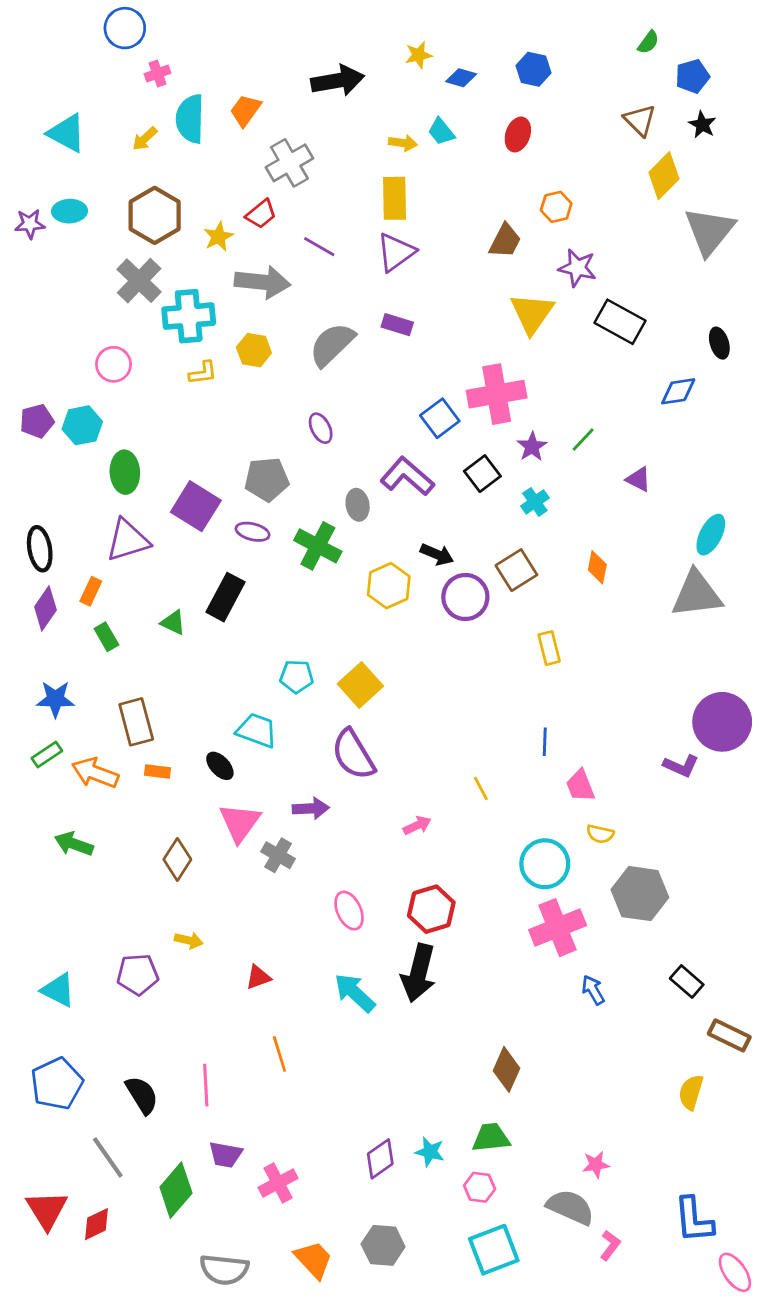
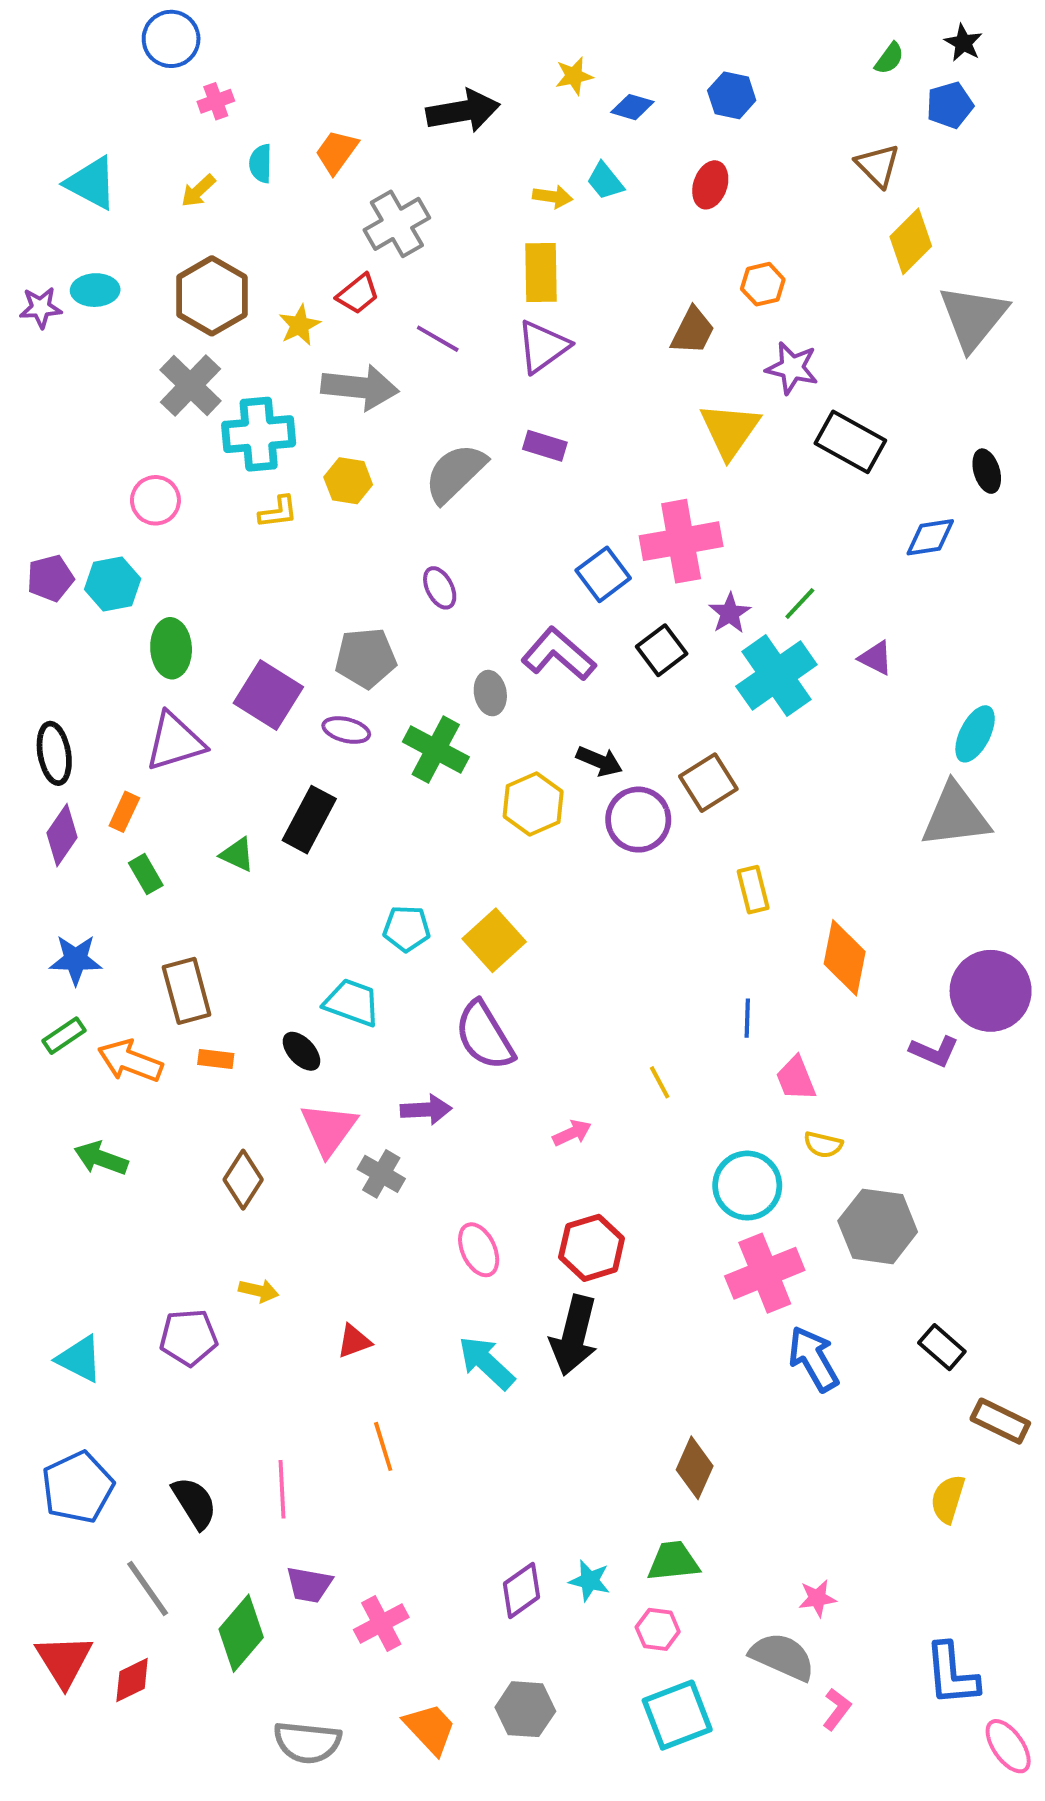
cyan semicircle: (190, 119) -> (261, 164), size x0.6
black star: (702, 125) -> (963, 43), moved
cyan cross: (535, 502) -> (776, 676), moved, size x2.0
orange diamond: (597, 567) -> (845, 958), moved, size x1.6
blue arrow: (593, 990) -> (813, 1359), size x1.6

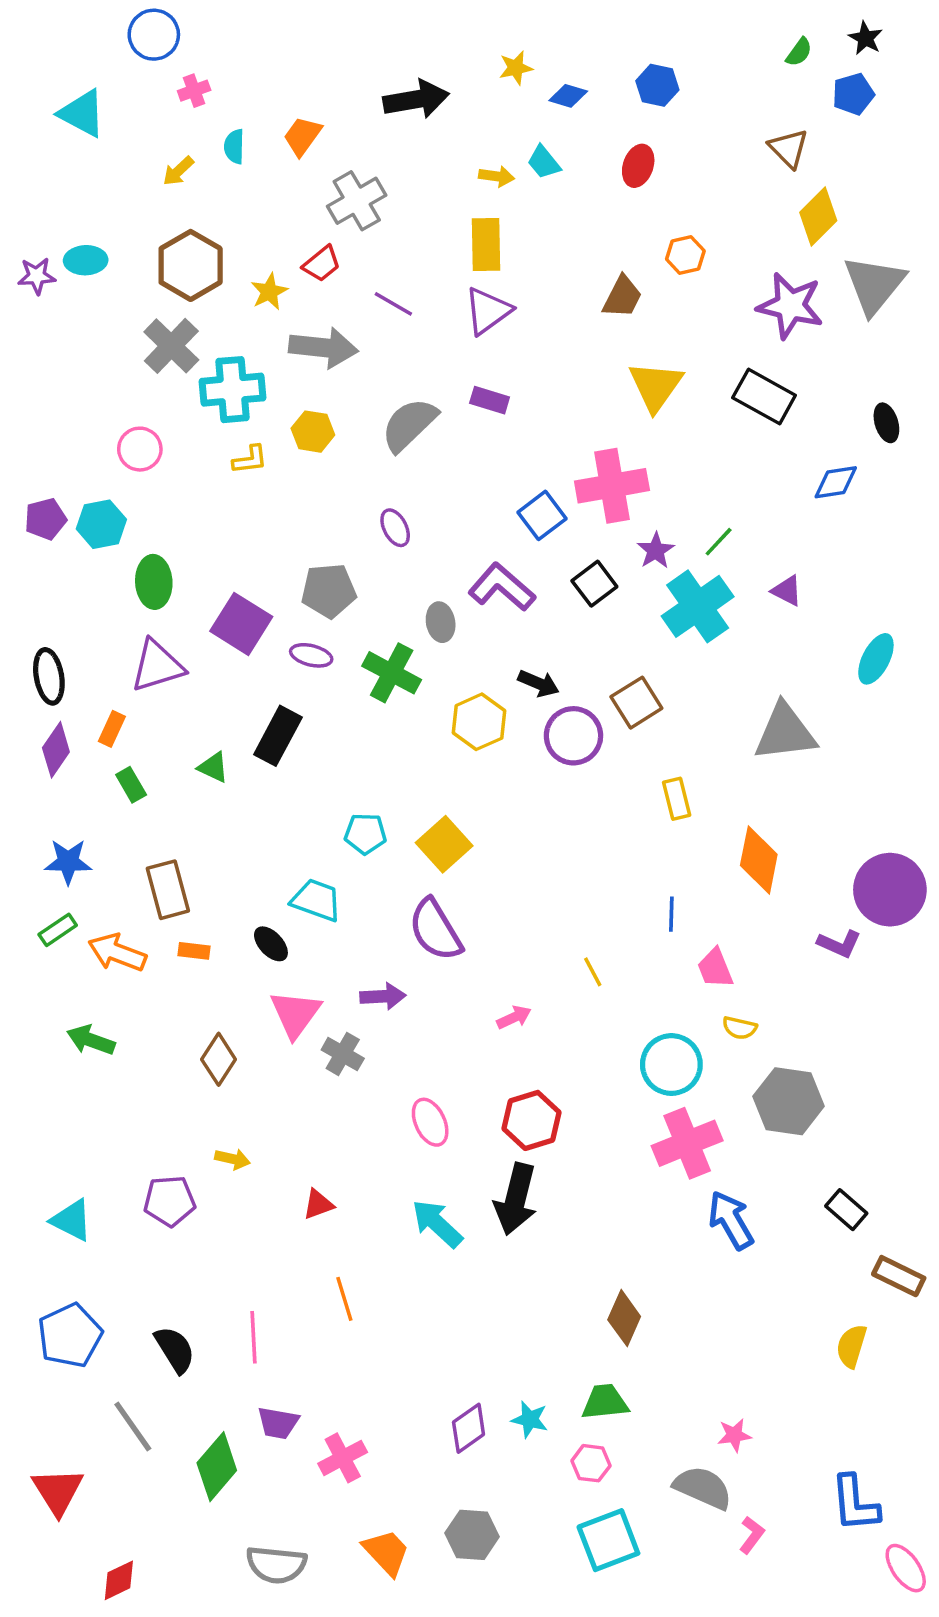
cyan triangle: (91, 183) -> (82, 113), moved
purple star: (792, 368) -> (790, 306), moved, size x1.4
gray triangle: (956, 816) -> (785, 732), moved
red diamond: (132, 1680) -> (119, 1580), moved

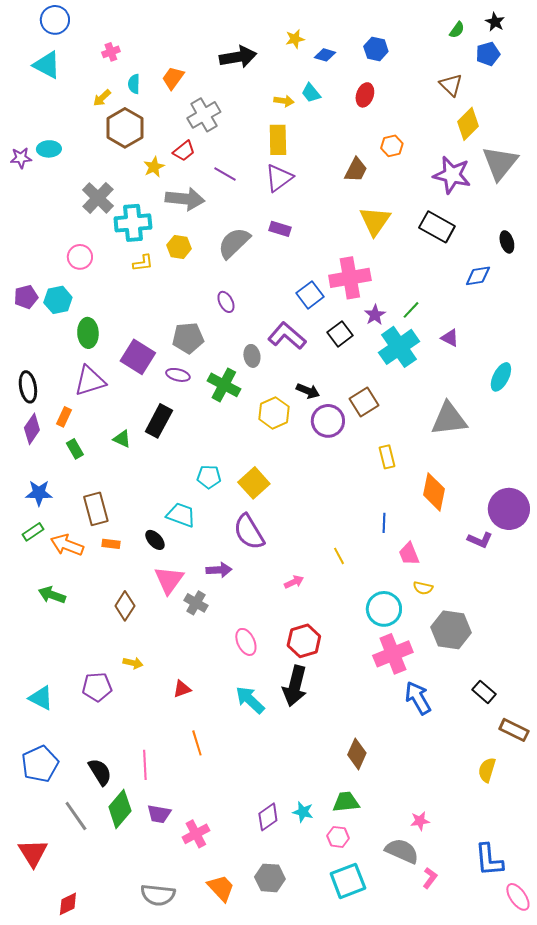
blue circle: (154, 35) -> (55, 20), moved
brown hexagon: (191, 265) -> (125, 128), moved
green diamond: (217, 1467) -> (120, 809), moved

